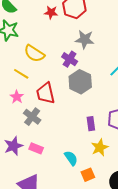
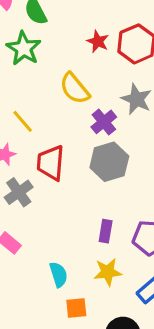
yellow semicircle: (34, 54) -> (75, 88), moved

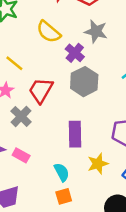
red trapezoid: (51, 163) -> (41, 90), turned 36
purple rectangle: (106, 231) -> (75, 134), moved, size x1.5
orange square: (76, 308) -> (64, 196), moved

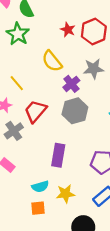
gray star: (96, 31) -> (94, 69), turned -30
yellow star: (98, 164) -> (65, 194), moved
cyan semicircle: (62, 172) -> (40, 187), turned 91

